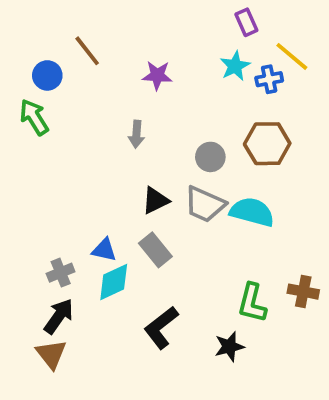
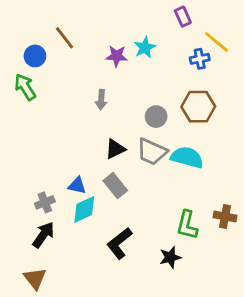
cyan star: (235, 66) -> (145, 48), moved
brown triangle: (51, 354) -> (35, 278), moved

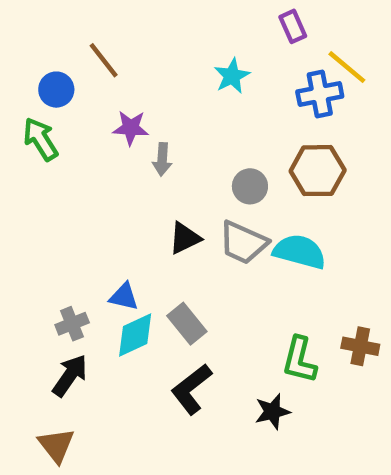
purple star: (117, 56) -> (131, 128), moved
blue cross: (200, 59) -> (320, 94), size x1.4
gray rectangle: (115, 186) -> (187, 324), moved

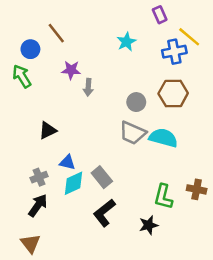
black triangle: (185, 238) -> (48, 130), moved

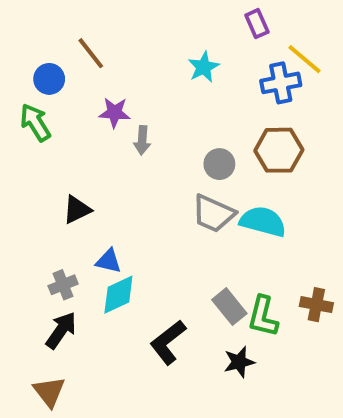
gray rectangle: (102, 177) -> (229, 307), moved

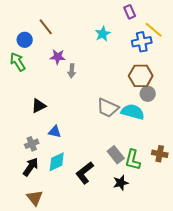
gray circle: (219, 164) -> (148, 94), moved
cyan diamond: (118, 295) -> (57, 162), moved
brown triangle: (49, 392) -> (35, 198), moved

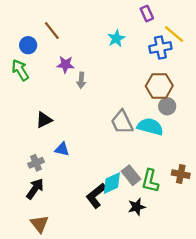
gray trapezoid: (108, 108) -> (122, 122), turned 40
cyan diamond: (57, 162) -> (112, 183), moved

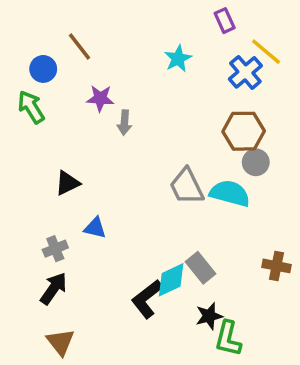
blue cross: (160, 47) -> (245, 72), turned -30
green L-shape: (150, 181) -> (228, 339), moved

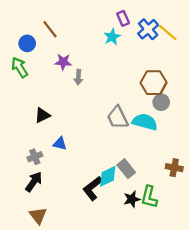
purple rectangle: (225, 21) -> (123, 18), moved
blue cross: (245, 72) -> (148, 29), moved
green L-shape: (228, 339) -> (149, 197), moved

